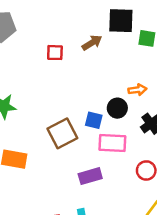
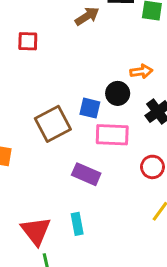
red square: (55, 53) -> (28, 41), moved
purple rectangle: (90, 176) -> (86, 174), turned 40

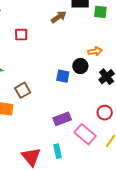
brown square: (53, 124) -> (23, 90), moved, size x0.7
pink rectangle: (112, 135) -> (85, 134), moved, turned 40
purple rectangle: (86, 174) -> (62, 119), turned -42

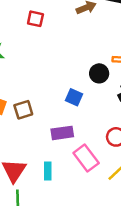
blue square: (63, 76) -> (74, 97), moved
brown square: (23, 90) -> (23, 110), moved

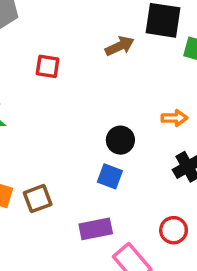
black circle: (99, 73) -> (120, 140), moved

